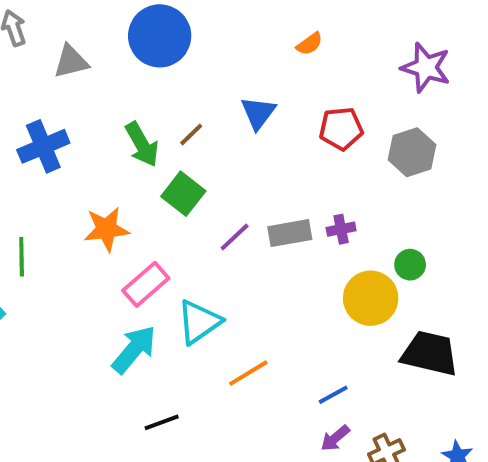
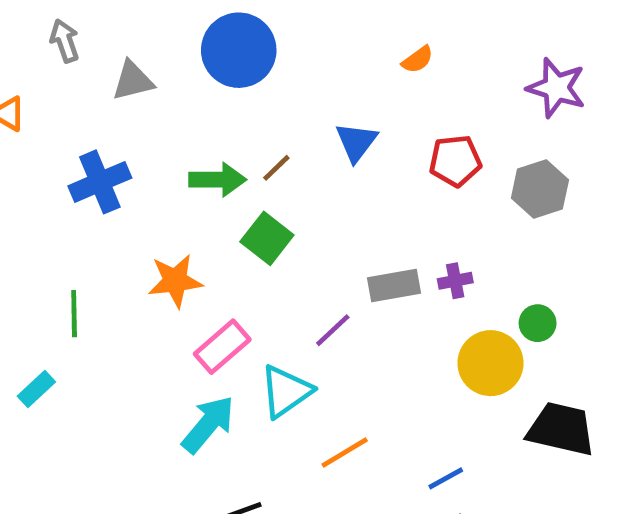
green arrow: (142, 144) -> (218, 180), turned -60
purple line: (235, 237) -> (333, 330), moved

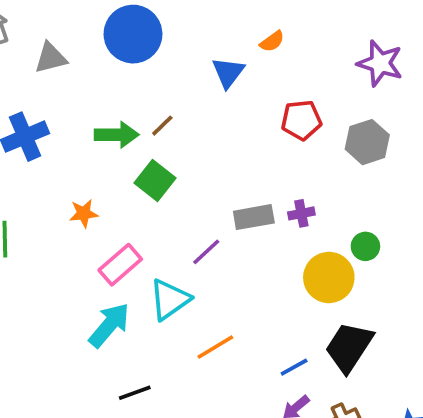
blue triangle: (356, 142) -> (228, 72), moved
orange star: (175, 281) -> (84, 213), size x0.7
black trapezoid: (561, 429) -> (349, 347), moved, turned -70

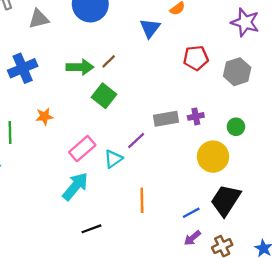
orange star: (84, 213) -> (44, 116), moved
green circle: (365, 246) -> (236, 127), moved
cyan triangle: (170, 299) -> (113, 159), moved, size x0.7
orange line: (215, 347) -> (142, 200), turned -60

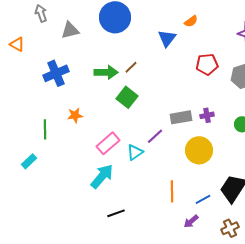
yellow circle: (213, 157) -> (199, 150), moved
orange line: (142, 200) -> (172, 191), moved
purple arrow: (192, 238) -> (191, 221), moved

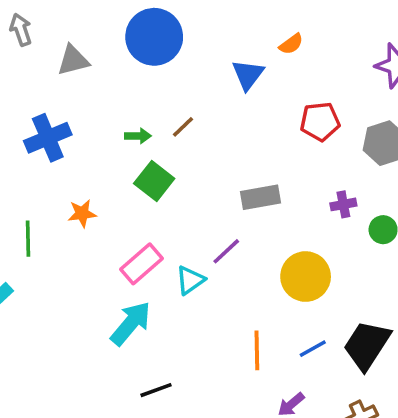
green arrow: (106, 72) -> (138, 136), size x0.6
green square: (127, 97) -> (154, 181), moved
purple cross: (207, 115) -> (343, 204), moved
gray rectangle: (181, 117) -> (260, 197), moved
blue line: (203, 199) -> (313, 349), moved

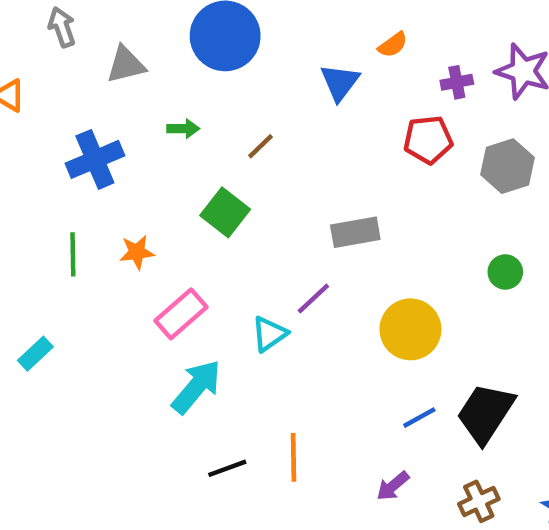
green arrow: (138, 136) -> (183, 129), moved
purple cross: (343, 204) -> (457, 82), moved
green line: (28, 239) -> (73, 254), moved
pink rectangle: (142, 264) -> (181, 314), moved
orange line: (257, 350) -> (294, 457), moved

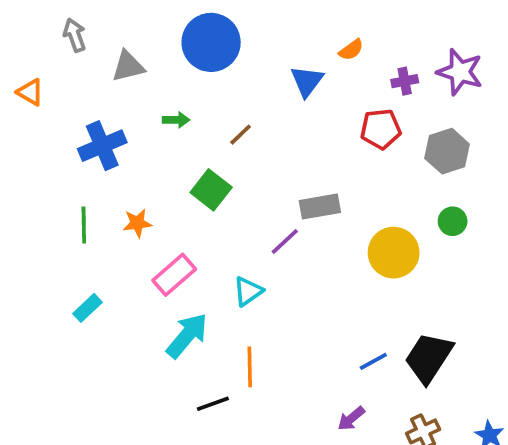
green circle: (505, 272) -> (453, 221), moved
purple line: (313, 298) -> (285, 242), moved
yellow circle: (410, 329) -> (394, 253), moved
cyan rectangle: (35, 354) -> (88, 308), moved
orange line: (294, 457) -> (250, 367), moved

